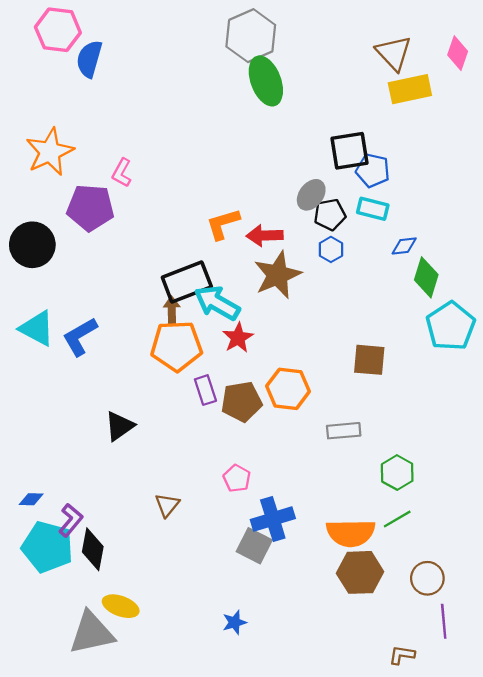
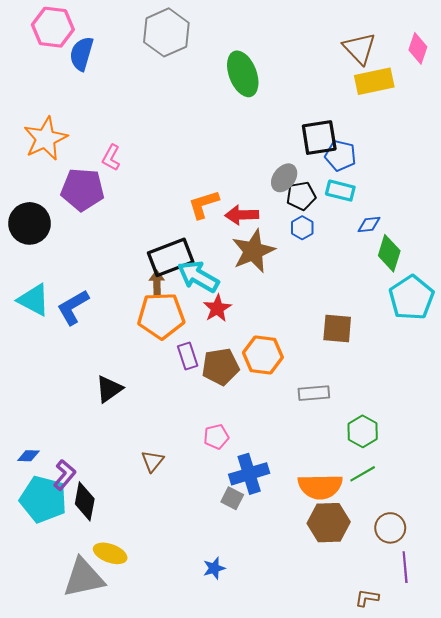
gray hexagon: (251, 36) -> (166, 32), moved
pink pentagon: (237, 478) -> (216, 437), turned 30
gray square: (254, 546) -> (232, 498), size x0.7

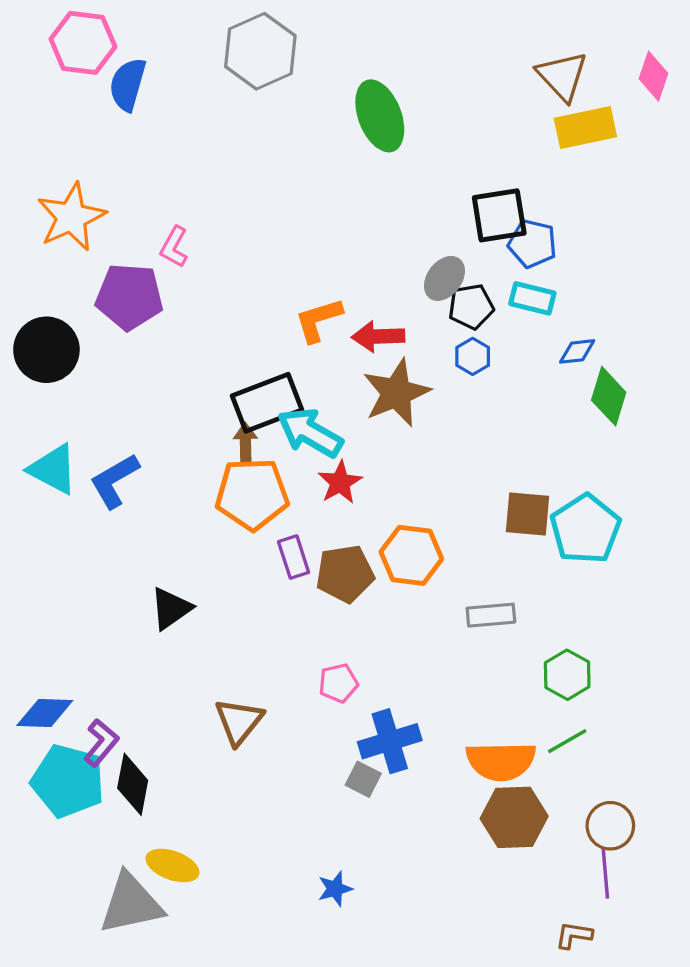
cyan pentagon: (411, 298) -> (585, 529), moved
blue diamond: (28, 456) -> (45, 713), size x1.6
brown triangle: (153, 461) -> (239, 721), size x1.4
purple line: (405, 567) -> (605, 874), moved

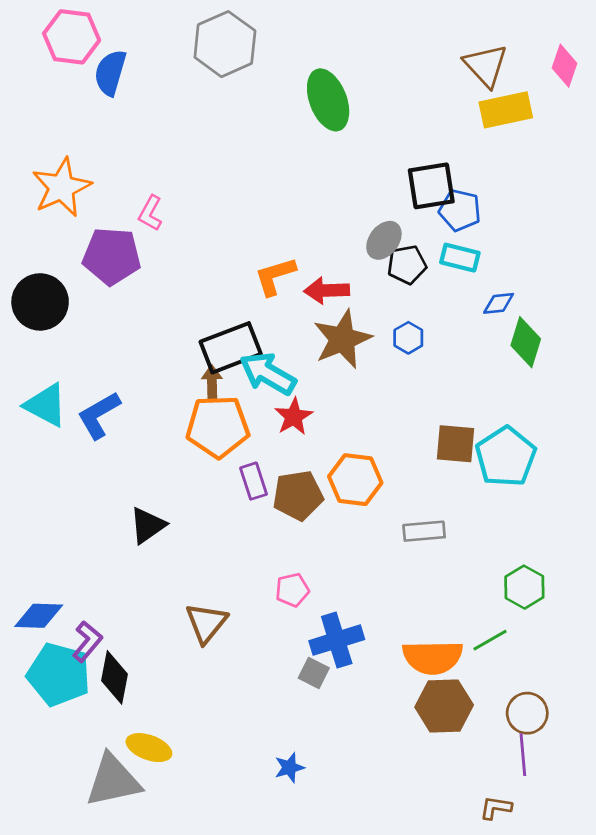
blue hexagon: (473, 356) -> (408, 338), moved
green hexagon: (567, 675) -> (524, 587), moved

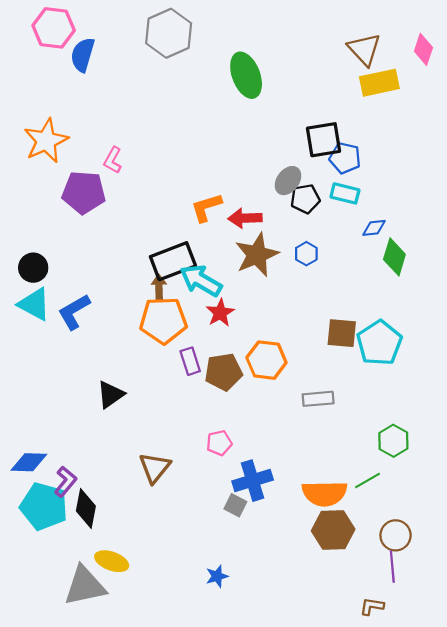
black circle: (40, 302) -> (33, 268), moved, size x0.7

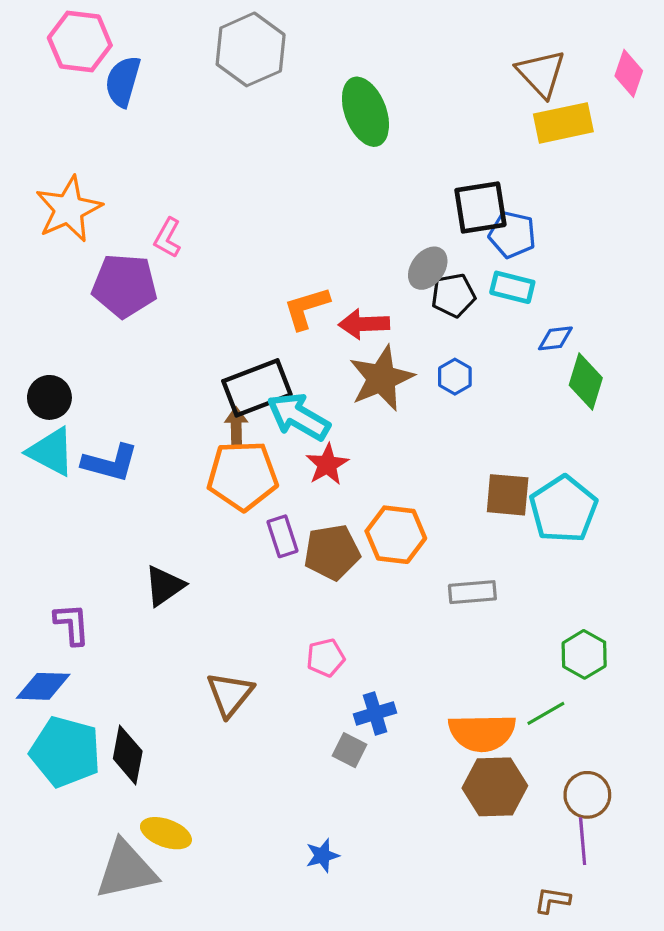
blue L-shape: (74, 312) -> (110, 463), turned -135
blue cross: (253, 481) -> (375, 713), size x0.7
purple L-shape: (65, 482) -> (72, 624), moved, turned -44

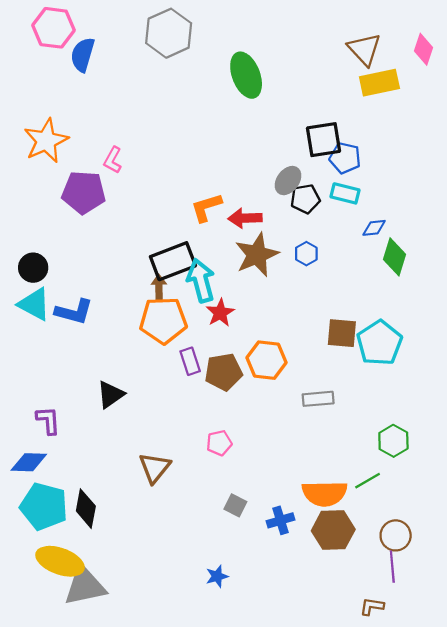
cyan arrow: (298, 417) -> (201, 281), turned 45
blue cross: (375, 713) -> (280, 520), moved
yellow ellipse: (166, 833) -> (60, 561), moved, size x1.4

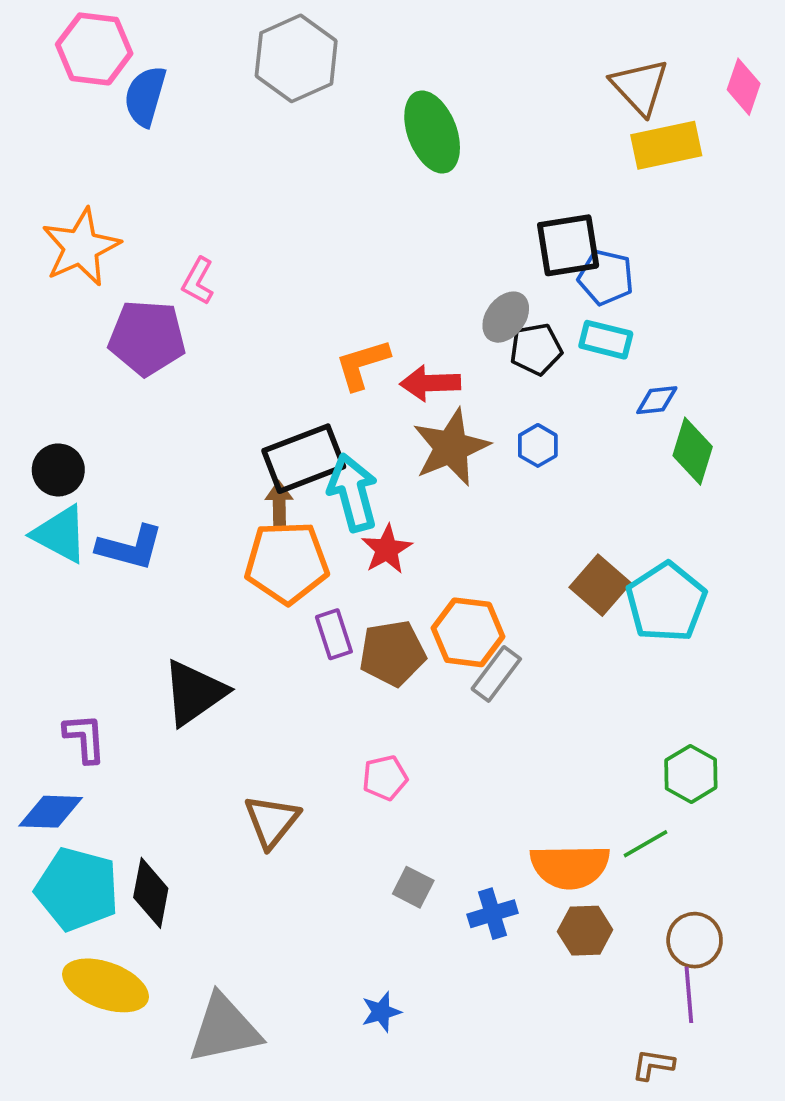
brown square: (342, 333) -> (600, 585), turned 36
black triangle: (111, 395) -> (194, 693), size x1.4
gray rectangle: (318, 399) -> (496, 674), moved, turned -48
brown hexagon: (333, 530) -> (585, 931), size x0.7
gray triangle: (85, 586) -> (224, 1029), moved

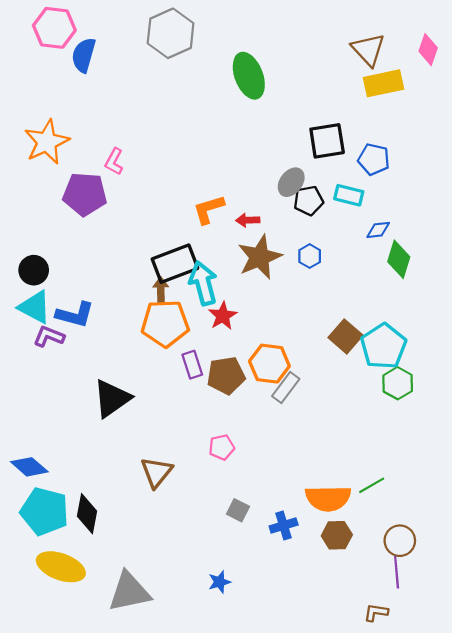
blue pentagon: (606, 277) -> (374, 159), moved
red arrow: (430, 383) -> (248, 220), size x0.7
purple L-shape: (85, 738) -> (49, 336), moved, turned -64
green hexagon: (691, 774) -> (398, 383), moved
blue diamond: (51, 812) -> (29, 467), turned 39

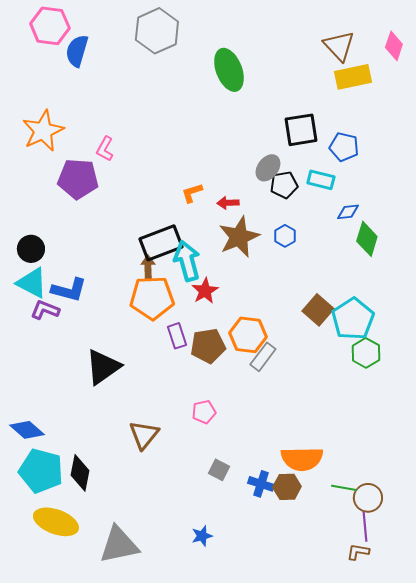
orange L-shape: (209, 209) -> (192, 193), size x0.7
green line: (372, 485) -> (344, 488), moved, turned 40
blue cross: (284, 525) -> (261, 484), turned 35
brown hexagon: (337, 535) -> (287, 487), moved
brown L-shape: (376, 612) -> (358, 552), moved

